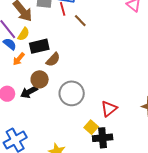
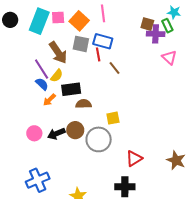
brown semicircle: (53, 60) -> (84, 104), turned -140
brown circle: (40, 79) -> (75, 130), moved
yellow square: (91, 127) -> (113, 118), moved, turned 32

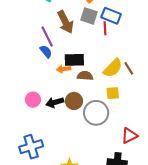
brown line: (115, 68) -> (129, 68), moved
yellow semicircle: (57, 76) -> (113, 68), moved, size x1.5
orange arrow: (49, 100) -> (64, 69), moved, turned 32

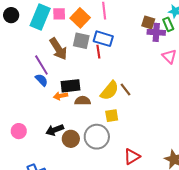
pink circle: (33, 100) -> (19, 131), moved
brown circle: (74, 101) -> (71, 139), moved

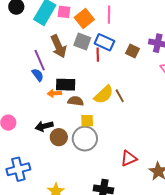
brown square: (148, 22) -> (133, 51), moved
yellow square: (112, 116) -> (87, 121), moved
red triangle: (132, 156) -> (129, 158), moved

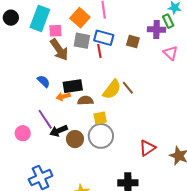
pink square: (64, 12) -> (55, 31), moved
purple line: (40, 60) -> (45, 119), moved

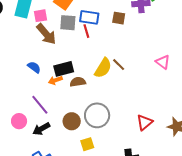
pink triangle: (170, 53) -> (163, 62), moved
yellow square: (100, 118) -> (87, 144), moved
black arrow: (59, 131) -> (41, 129), moved

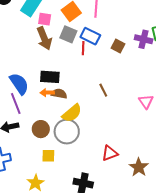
blue semicircle: (34, 67) -> (19, 84), moved, size x1.6
yellow semicircle: (103, 68) -> (72, 113), moved
orange arrow: (55, 80) -> (47, 93), moved

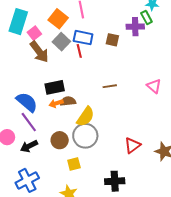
pink square: (45, 19) -> (34, 33), turned -32
gray square: (68, 34) -> (61, 42), turned 36
brown line: (103, 90) -> (110, 86), turned -56

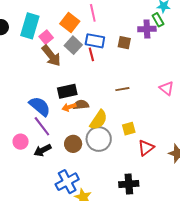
yellow square: (74, 164) -> (129, 129), moved
blue cross: (27, 180) -> (67, 182), moved

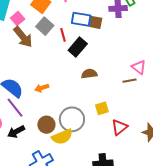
blue rectangle: (95, 41) -> (81, 19), moved
brown line: (122, 89) -> (129, 81), moved
black rectangle: (67, 91) -> (78, 47), moved, turned -36
brown semicircle: (81, 105) -> (89, 74), moved
yellow semicircle: (99, 120) -> (62, 137), moved, turned 35

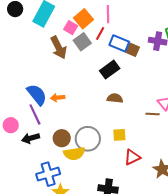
pink square: (18, 18) -> (71, 28), moved, turned -32
red line: (63, 35) -> (100, 33), moved, turned 32
orange arrow: (42, 88) -> (58, 98), moved

